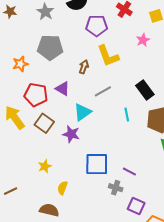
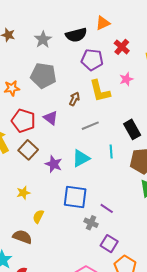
pink star: (143, 40) -> (126, 79), moved
cyan triangle: (82, 112) -> (81, 158), moved

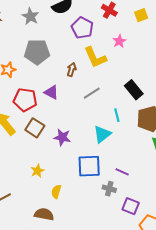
purple pentagon: (92, 60) -> (82, 28), turned 30
cyan triangle: (81, 158) -> (102, 134), moved

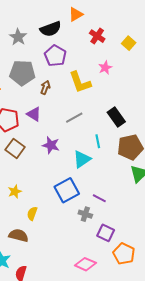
yellow square: (141, 15) -> (129, 43), turned -32
purple pentagon: (82, 28) -> (55, 56), moved
brown arrow: (72, 70) -> (45, 87), moved
purple star: (62, 137) -> (51, 145), moved
blue square: (89, 166) -> (67, 190), turned -30

